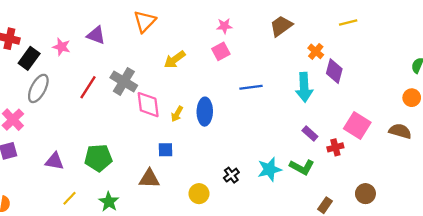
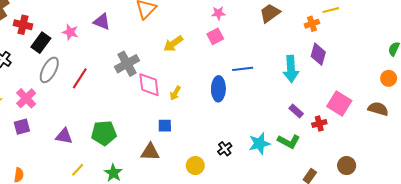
orange cross: (316, 51) -> (312, 24), moved, turned 32
gray cross: (124, 81) -> (127, 64), turned 30
red line: (88, 87) -> (80, 78), moved
blue ellipse: (205, 112) -> (218, 89), moved

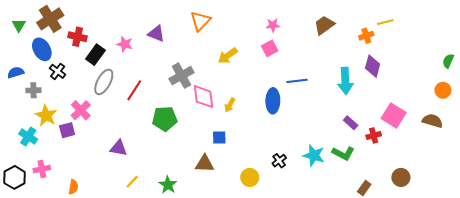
purple square: (22, 127) -> (67, 130), moved
green pentagon: (104, 133) -> (165, 119), moved
cyan star: (259, 143) -> (314, 155), turned 30

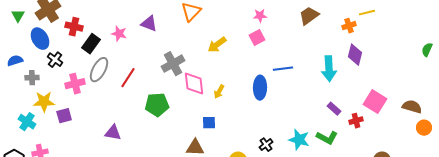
orange circle: (443, 90) -> (424, 128), moved
pink cross: (81, 110) -> (75, 84), moved, turned 30
yellow star: (46, 115) -> (44, 102), turned -30

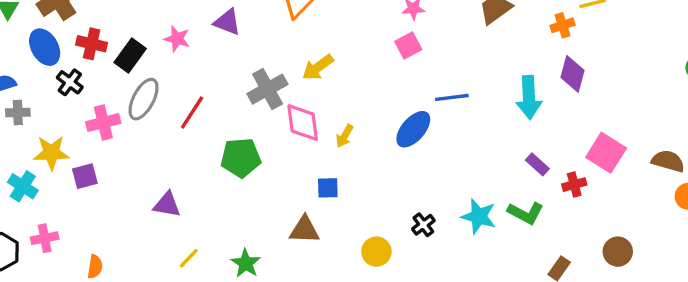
red cross: (74, 27) -> (92, 44), moved
yellow arrow: (217, 45) -> (318, 67), moved
gray cross: (32, 78) -> (18, 112), moved
blue ellipse: (260, 88) -> (413, 129), turned 40

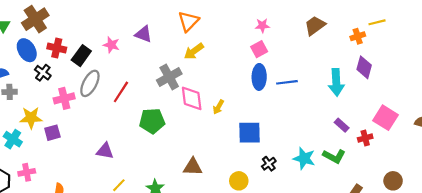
yellow arrow: (318, 67) -> (194, 51), moved
blue ellipse: (413, 129) -> (259, 77), moved, turned -40
blue square: (328, 188) -> (250, 133), moved, size x1.6

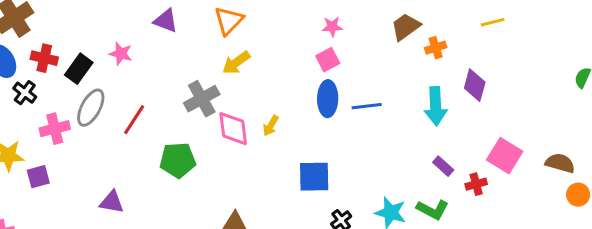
purple triangle: (143, 34) -> (166, 21), moved
orange cross: (358, 36) -> (436, 48), moved
yellow arrow: (218, 107) -> (271, 126), moved

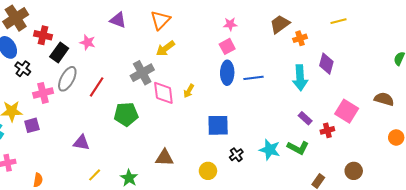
red cross: (44, 58) -> (43, 35), moved
brown semicircle: (560, 163) -> (384, 99), moved

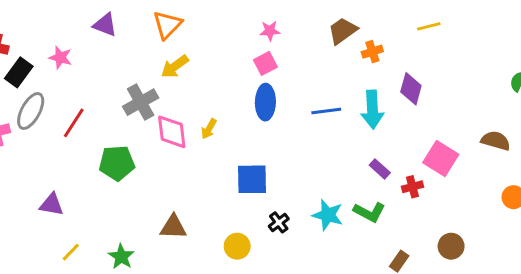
blue line: (254, 78) -> (326, 111), moved

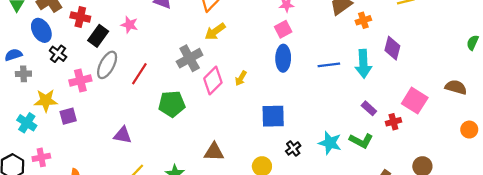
pink diamond: (172, 132) -> (213, 81), turned 52

